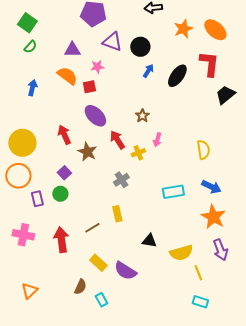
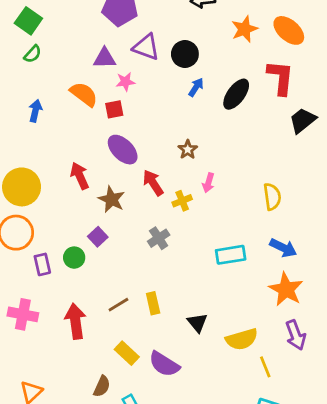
purple triangle: (72, 50) -> (105, 58), moved
purple square: (64, 173) -> (98, 237), moved
yellow rectangle: (117, 214) -> (153, 303), moved
black triangle: (149, 241) -> (197, 323), turned 42

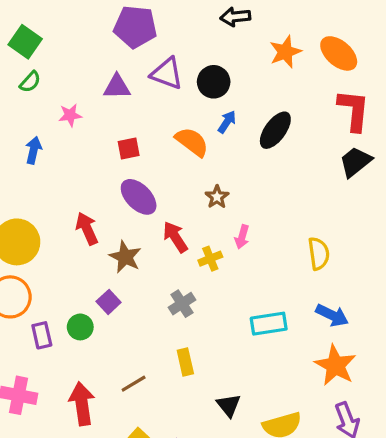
red L-shape: (280, 78) -> (354, 110), moved
pink star: (125, 82) -> (70, 115), moved
orange semicircle: (84, 94) -> (192, 142), moved
yellow rectangle: (153, 303) -> (185, 362), moved

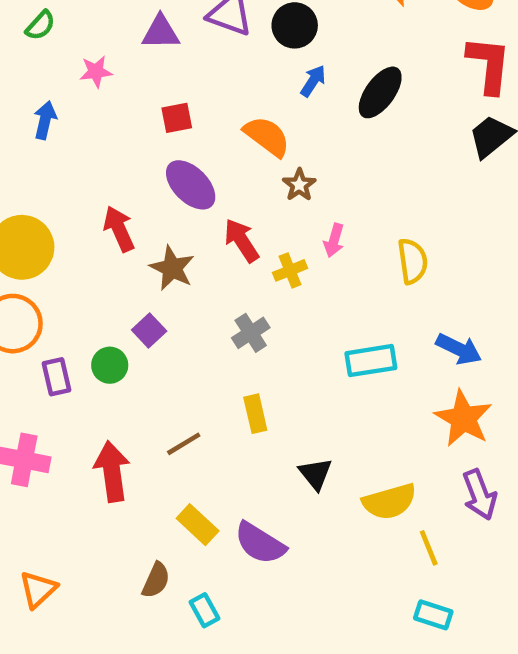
orange semicircle: (192, 142) -> (267, 136), moved
yellow semicircle: (319, 254) -> (413, 261), moved

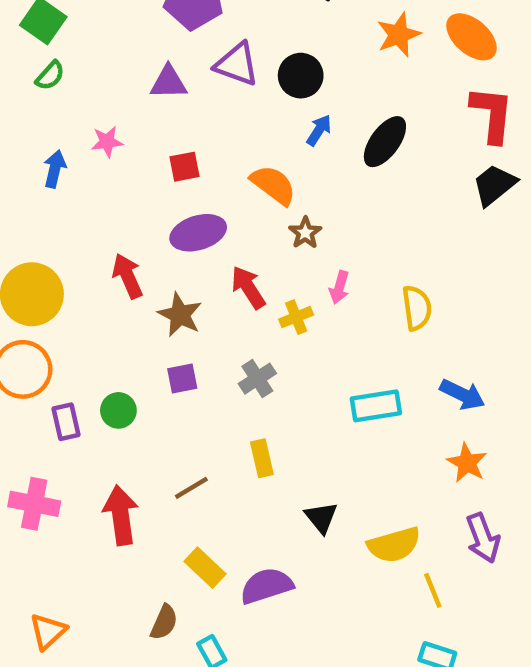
pink star: (96, 72) -> (107, 142), moved
purple ellipse: (191, 185) -> (198, 233), turned -62
purple square: (149, 331) -> (182, 379), moved, turned 32
orange star: (463, 418) -> (467, 463), size x0.7
purple semicircle: (260, 543) -> (267, 586), turned 130

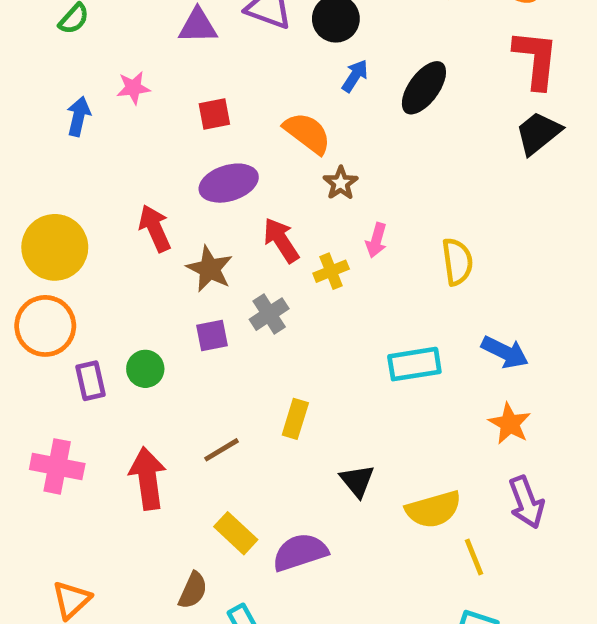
gray cross: (257, 379) -> (269, 314), moved
yellow rectangle: (262, 458) -> (295, 419), turned 30

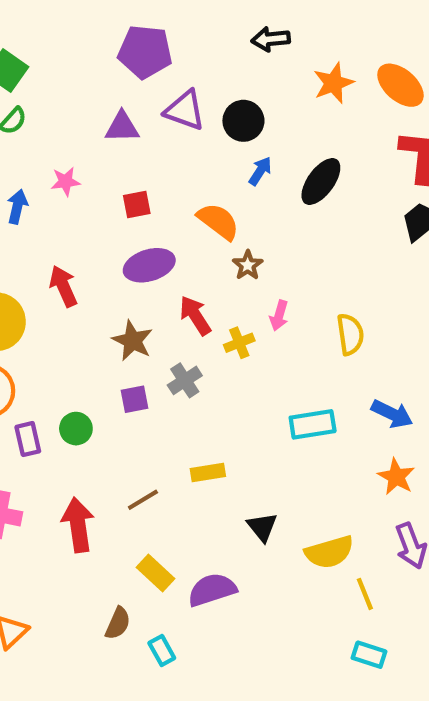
red arrow: (155, 228) -> (63, 286), moved
yellow rectangle: (295, 419) -> (208, 473), turned 64

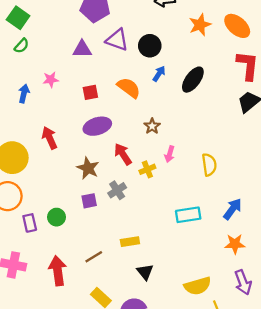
orange semicircle: (218, 221) -> (129, 88), moved
blue arrow: (392, 414) -> (233, 209), turned -80
orange star: (396, 477) -> (235, 244), turned -30
black triangle: (262, 527) -> (145, 272), moved

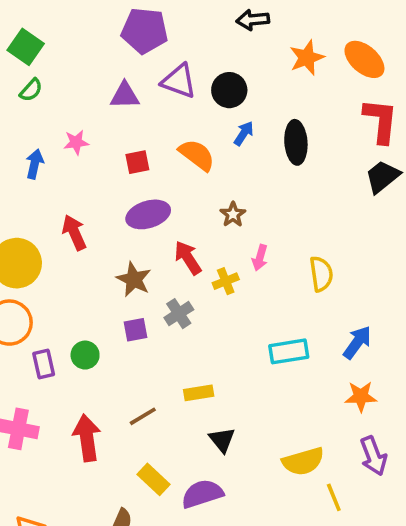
black ellipse: (193, 80) -> (296, 142), turned -40

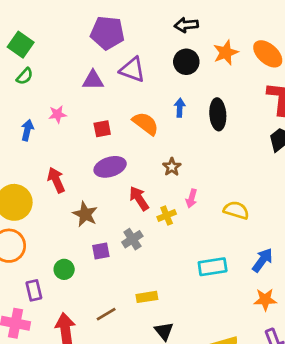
black circle: (229, 90) -> (186, 62), moved
blue arrow: (244, 133) -> (180, 108), turned -30
yellow semicircle: (321, 274) -> (236, 210), turned -65
brown star: (134, 279) -> (85, 214), moved
purple rectangle: (44, 364) -> (34, 290), moved

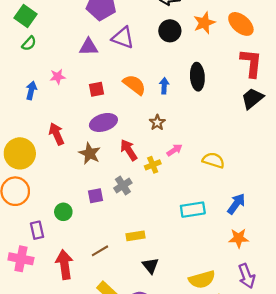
blue arrow: (180, 108) -> (164, 86), moved
pink arrow: (192, 198) -> (174, 150), turned -140
brown star: (85, 214) -> (90, 153), moved

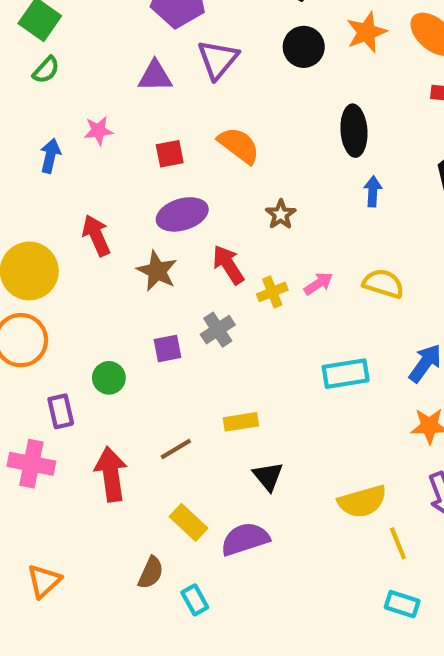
purple triangle: (123, 38) -> (218, 59), turned 50
blue arrow: (164, 86) -> (373, 191), moved
pink arrow: (174, 150) -> (318, 284), moved

